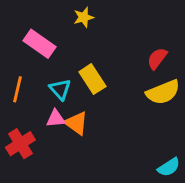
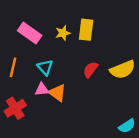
yellow star: (84, 17) -> (63, 33), moved
red semicircle: (157, 58) -> (90, 70), moved
yellow rectangle: (92, 79) -> (86, 30), moved, turned 40

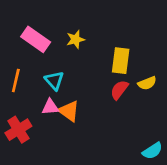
yellow rectangle: (86, 30) -> (121, 61), moved
red semicircle: (90, 70) -> (119, 90), moved
yellow semicircle: (123, 70) -> (147, 83), size x0.6

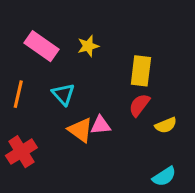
yellow semicircle: (147, 83) -> (166, 125), moved
pink triangle: (50, 107) -> (101, 125), moved
cyan semicircle: (152, 151) -> (164, 176), moved

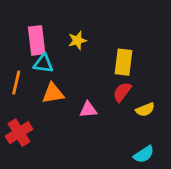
pink rectangle: (42, 46) -> (37, 40), turned 48
cyan triangle: (63, 94) -> (43, 63), moved, turned -40
orange triangle: (80, 130) -> (53, 93), moved, turned -45

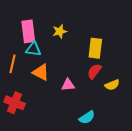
orange triangle: (53, 93) -> (41, 72), turned 36
red cross: (19, 133) -> (15, 103), turned -36
cyan semicircle: (144, 154) -> (87, 117), moved

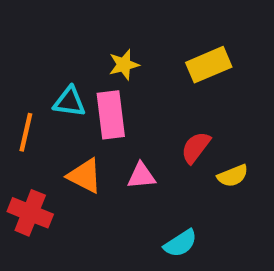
pink rectangle: (28, 31) -> (111, 115), moved
yellow rectangle: (95, 48) -> (209, 65), moved, turned 60
orange triangle: (41, 72) -> (85, 176), moved

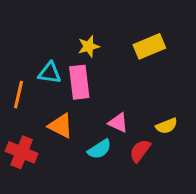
red semicircle: (196, 147) -> (140, 151), moved
pink triangle: (141, 176) -> (118, 123), moved, turned 30
cyan semicircle: (180, 243) -> (100, 149), moved

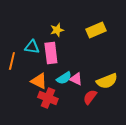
yellow semicircle: (166, 126) -> (107, 81), size x1.5
cyan semicircle: (100, 149) -> (64, 78), moved
red cross: (22, 152) -> (48, 98), moved

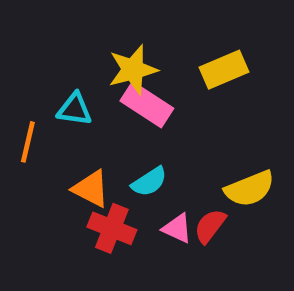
yellow star: (57, 30) -> (133, 70), size x1.5
pink rectangle: (51, 53) -> (147, 105), moved, turned -50
pink triangle: (76, 79) -> (177, 228), moved

